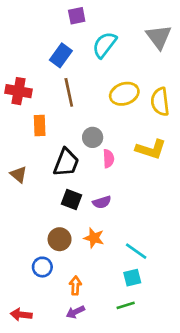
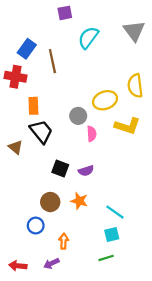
blue rectangle: (61, 55) -> (27, 49), moved
brown line: (69, 92) -> (52, 61), moved
yellow ellipse: (124, 94) -> (105, 100), moved
black trapezoid: (66, 163) -> (41, 132), moved, turned -60
purple arrow: (75, 312) -> (51, 264), moved

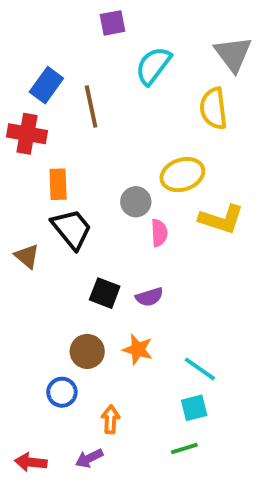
yellow semicircle: (135, 86) -> (214, 108), moved

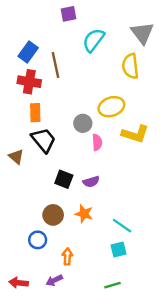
red cross: (27, 134) -> (29, 82), moved
green line: (184, 449) -> (113, 285), moved

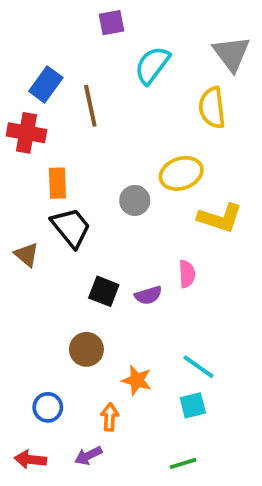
red cross: (29, 82) -> (27, 133), moved
pink semicircle: (97, 142) -> (187, 274), moved
orange star: (84, 214) -> (137, 380), moved
blue circle: (38, 240) -> (48, 407), moved

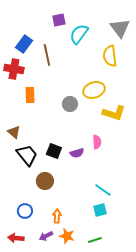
purple square: (112, 23) -> (59, 20), moved
black trapezoid: (71, 228) -> (27, 155), moved
orange star: (137, 380) -> (67, 236), moved

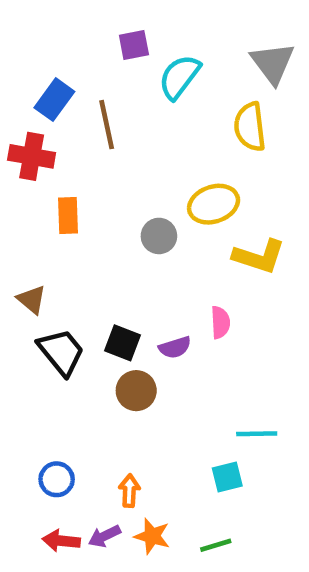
brown circle: (45, 181) -> (136, 391), moved
cyan line: (103, 190) -> (257, 434), moved, turned -36
red arrow: (16, 238) -> (61, 541), moved

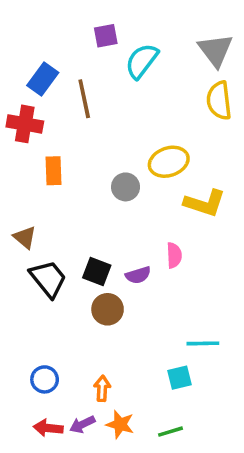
yellow semicircle: (250, 127) -> (219, 101), moved

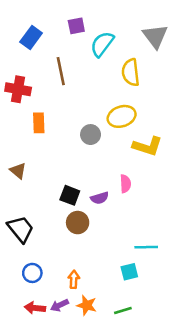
blue rectangle: (43, 79) -> (31, 38), moved
yellow semicircle: (219, 101) -> (131, 72), moved
black trapezoid: (48, 279) -> (21, 229), moved

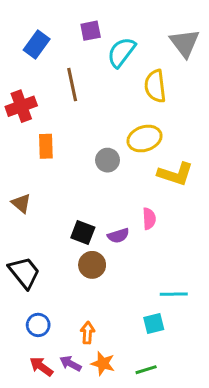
red cross: (18, 89) -> (21, 106), turned -30
purple arrow: (59, 305) -> (71, 364), turned 54
red arrow: (35, 308) -> (41, 367), turned 30

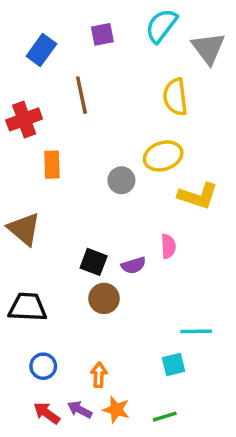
cyan semicircle: (121, 52) -> (161, 26), moved
brown triangle: (21, 203) -> (24, 229), size x1.5
black trapezoid: (24, 273) -> (28, 307), turned -48

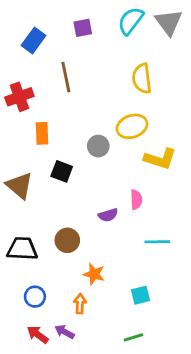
gray triangle: (208, 48) -> (169, 22), moved
black square: (94, 262) -> (62, 171), moved
brown circle: (104, 298) -> (67, 240), moved
cyan line: (196, 331) -> (157, 242), moved
orange star: (116, 410) -> (94, 274), moved

